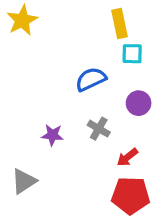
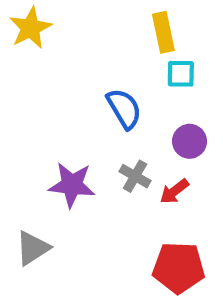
blue semicircle: (91, 79) -> (124, 109), turned 84
purple star: (53, 135) -> (72, 185), size x1.5
red arrow: (127, 157) -> (174, 191), moved

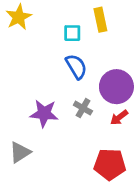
cyan square: (181, 74) -> (72, 33), moved
purple circle: (190, 141) -> (116, 87), size x1.6
red arrow: (174, 191) -> (119, 117), moved

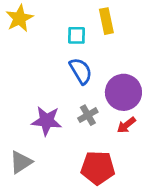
gray cross: (83, 108) -> (88, 115), turned 30
red pentagon: (110, 164) -> (98, 168), moved

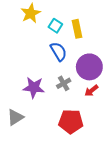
yellow star: (20, 18) -> (31, 13), moved
yellow rectangle: (106, 21) -> (77, 29), moved
cyan square: (76, 35) -> (55, 26), turned 32

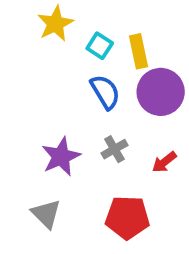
purple circle: (89, 67) -> (161, 92), moved
purple star: (34, 87) -> (61, 157), turned -30
gray triangle: (15, 117) -> (46, 214), moved, turned -42

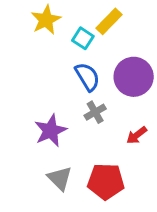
yellow rectangle: (138, 51) -> (109, 21), moved, turned 56
gray cross: (114, 149) -> (95, 112), moved
gray triangle: (46, 214) -> (60, 178), moved

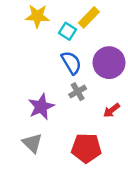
yellow star: (46, 20) -> (37, 16), turned 30
gray triangle: (60, 178) -> (32, 143), moved

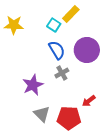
yellow star: (37, 16) -> (14, 25), moved
red arrow: (112, 110) -> (89, 101), moved
gray triangle: (32, 143) -> (42, 114), moved

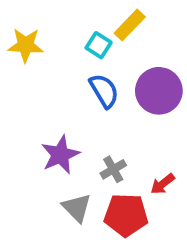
gray cross: (62, 73) -> (113, 169), moved

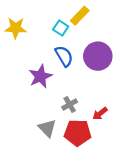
purple star: (60, 155) -> (40, 76), moved

